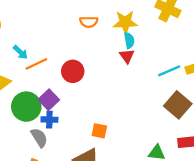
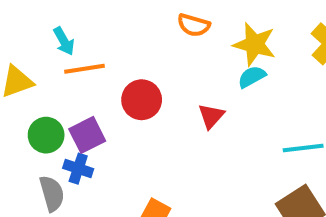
cyan semicircle: (129, 40) -> (252, 77), turned -126
red triangle: (127, 56) -> (211, 116), moved
green circle: (26, 107) -> (46, 135), size x0.7

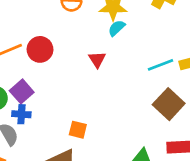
red circle: (142, 100) -> (40, 49), moved

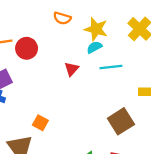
cyan line: (161, 65) -> (111, 67), moved

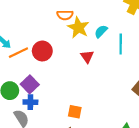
yellow star: (96, 29) -> (78, 28), moved, turned 30
cyan line: (111, 67) -> (121, 44), turned -66

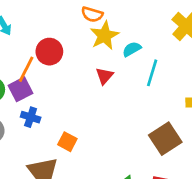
orange line: (18, 53) -> (26, 69), moved, turned -54
blue cross: (30, 102) -> (31, 117), moved

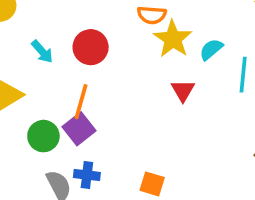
red circle: (49, 52) -> (91, 47), moved
blue cross: (31, 117) -> (87, 175), moved

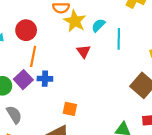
orange line: (81, 102) -> (33, 56), moved
blue cross: (87, 175) -> (45, 79), moved

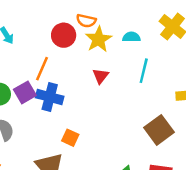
cyan semicircle: (98, 25) -> (131, 37), moved, turned 32
red circle: (26, 30) -> (64, 35), moved
blue cross: (45, 79) -> (50, 97), size x1.5

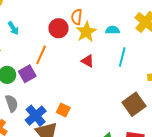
orange semicircle: (86, 21) -> (77, 17), turned 84
red triangle: (101, 76) -> (88, 61), turned -40
blue cross: (50, 97) -> (36, 116), moved, turned 35

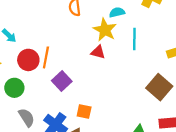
red circle: (58, 28) -> (28, 60), moved
yellow star: (86, 32) -> (105, 30), moved
purple square: (27, 74) -> (62, 81), moved

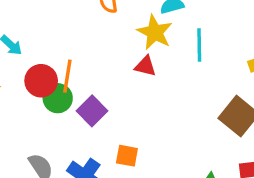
green circle: (14, 88) -> (58, 98), moved

